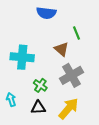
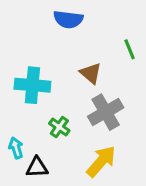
green line: (77, 33) -> (130, 49), moved
black triangle: (38, 108) -> (37, 167), moved

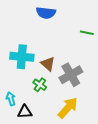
green line: (130, 49) -> (87, 33), turned -56
brown triangle: (91, 73) -> (48, 64), moved

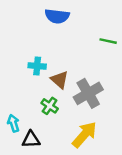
cyan cross: (22, 57) -> (37, 66), moved, size x0.6

